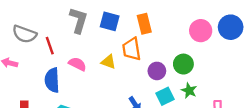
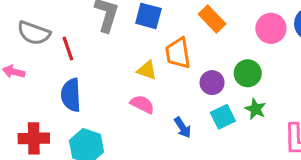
orange rectangle: (144, 24) -> (212, 19), moved, turned -30
pink semicircle: (77, 64) -> (142, 104), moved

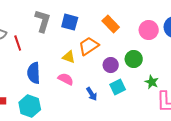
orange trapezoid: (178, 53) -> (89, 46), turned 65
blue semicircle: (71, 95) -> (34, 73), moved
green star: (255, 109) -> (152, 82), moved

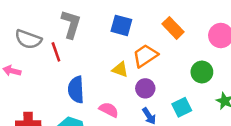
gray L-shape: (43, 21) -> (71, 24), moved
purple circle: (111, 65) -> (145, 88), moved
pink semicircle: (66, 79) -> (109, 110), moved

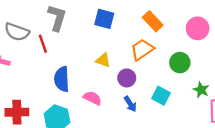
orange trapezoid: (145, 56) -> (142, 50), moved
cyan square: (182, 107) -> (161, 96), turned -36

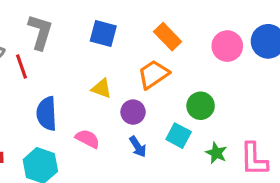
green circle: (180, 63) -> (201, 106), moved
green star: (201, 90) -> (216, 153), moved

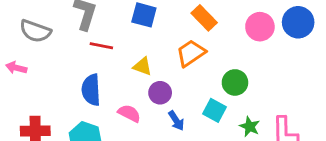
red line: (21, 66) -> (101, 46), moved, turned -60
purple circle: (133, 112) -> (160, 93), moved

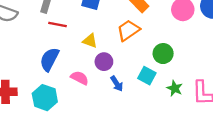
blue semicircle: (91, 90) -> (49, 59), turned 30

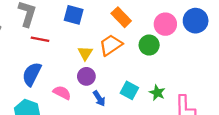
yellow triangle: (90, 41) -> (85, 53), moved, turned 42
green circle: (163, 54) -> (149, 45), moved
green star: (175, 88) -> (157, 93), moved

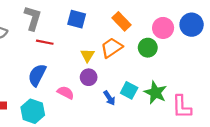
green star: (157, 93) -> (155, 93), size x1.5
blue arrow: (99, 98) -> (109, 98), moved

